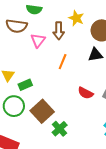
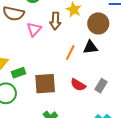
orange line: (63, 62) -> (70, 53), moved
brown square: (42, 111) -> (45, 84), moved, turned 35

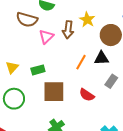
green rectangle: (18, 73) -> (38, 70), moved
gray rectangle: (101, 86) -> (111, 81), moved

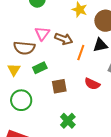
brown semicircle: (27, 20) -> (24, 48), moved
brown arrow: (68, 30) -> (64, 39), moved, turned -66
brown square: (54, 92) -> (59, 86), size x0.7

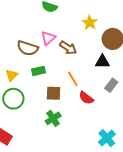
orange line: (81, 53) -> (73, 79), moved, turned -63
yellow triangle: (14, 70) -> (12, 75), moved
green cross: (68, 121) -> (53, 118), moved

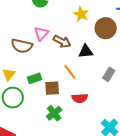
black triangle: (102, 62) -> (86, 51), moved
green rectangle: (39, 71) -> (35, 78), moved
red semicircle: (86, 98) -> (80, 98), moved, turned -35

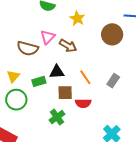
yellow star: (81, 14) -> (77, 18), moved
black triangle: (86, 51) -> (57, 72), moved
orange line: (70, 72) -> (85, 77), moved
brown square: (52, 88) -> (65, 93), moved

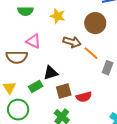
pink triangle: (48, 37) -> (33, 41), turned -35
brown arrow: (68, 46) -> (72, 42), moved
orange line: (85, 77) -> (91, 53), moved

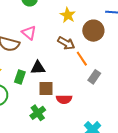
yellow star: (58, 16) -> (68, 15), moved
green rectangle: (36, 86) -> (20, 77), turned -56

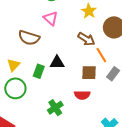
pink triangle: (29, 33) -> (51, 18), moved
brown square: (46, 88) -> (89, 73), moved

